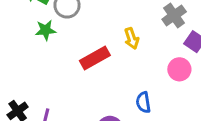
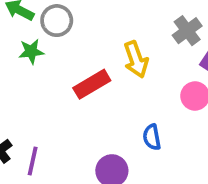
yellow arrow: (132, 38) -> (136, 59), size x1.4

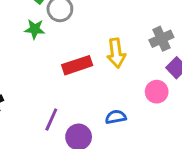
blue semicircle: (152, 137) -> (116, 117), turned 78
purple line: (33, 161) -> (51, 120), moved

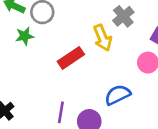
gray cross: (161, 39) -> (123, 16), moved
blue semicircle: (116, 117) -> (118, 95), size x1.4

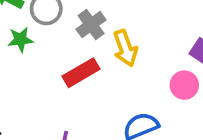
gray cross: (123, 16) -> (91, 25), moved

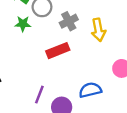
yellow arrow: (125, 48) -> (98, 30), moved

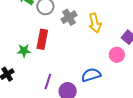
green star: (23, 24) -> (24, 51), moved
red rectangle: (58, 51) -> (42, 39), moved, turned -54

